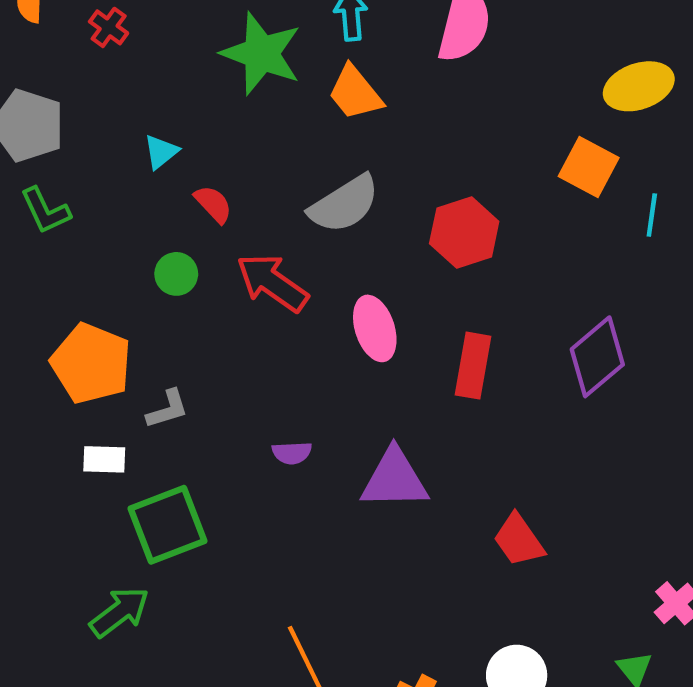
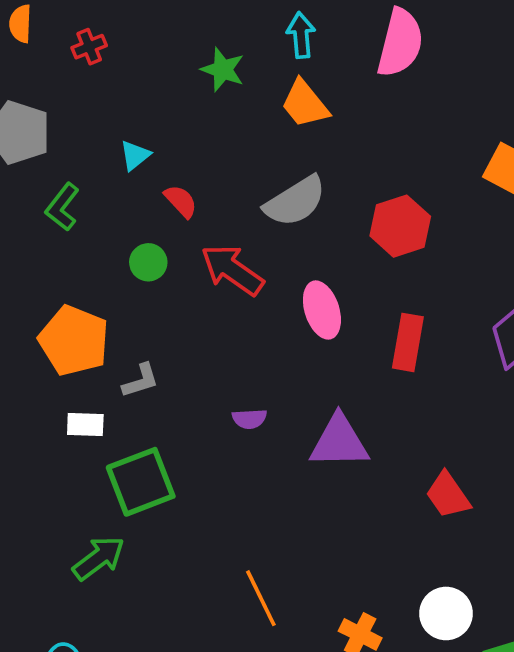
red cross: (109, 27) -> (89, 47), turned 32
green star: (261, 54) -> (223, 70), size x0.6
green L-shape: (45, 211) -> (62, 207), moved, turned 63

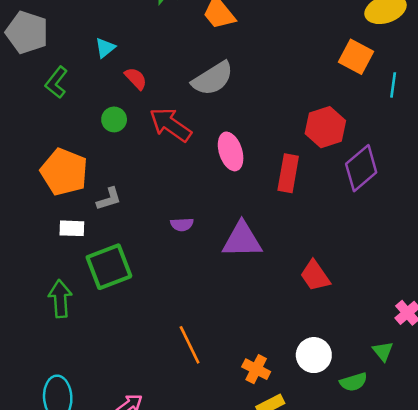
red hexagon: (400, 226) -> (325, 127), moved
green arrow: (99, 558) -> (60, 299), moved, turned -57

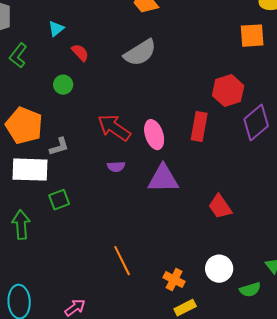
orange square: (356, 57) -> (252, 36), turned -32
red arrow: (170, 125) -> (114, 128), moved
pink ellipse: (231, 151) -> (154, 135), moved
white rectangle: (72, 228) -> (30, 170), size x1.8
green square: (109, 267) -> (59, 200), size x0.6

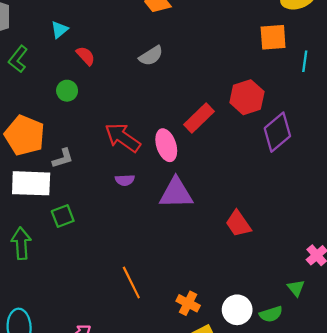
gray semicircle: (140, 53) -> (151, 56), size x0.7
red rectangle: (199, 127) -> (199, 118), moved, turned 36
white circle: (219, 269) -> (237, 310), moved

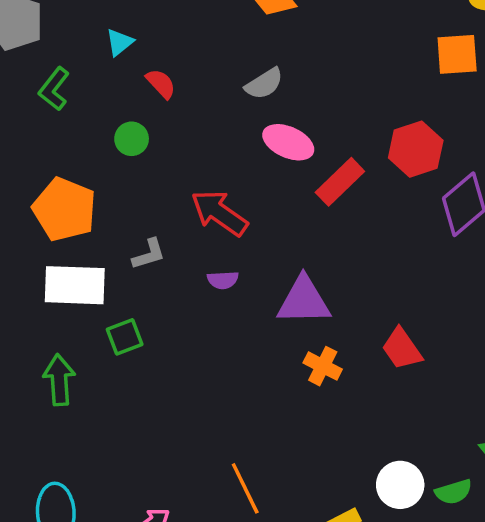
pink ellipse: (166, 145) -> (288, 142), moved, turned -48
gray L-shape: (63, 158) -> (149, 254), moved
orange line: (131, 283) -> (245, 488), moved
orange cross: (188, 303) -> (323, 366), moved

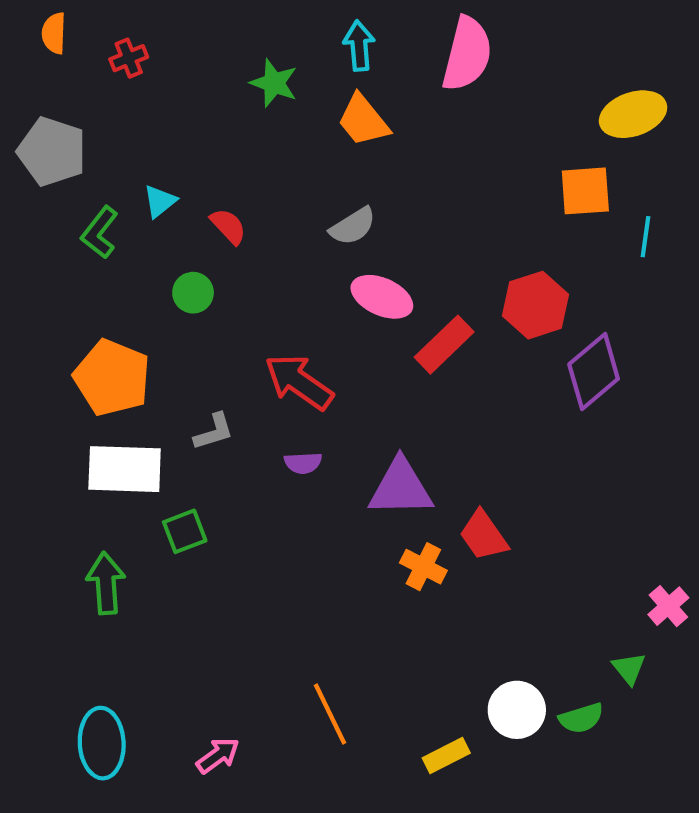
cyan triangle: (119, 42) -> (160, 201), moved
red trapezoid: (402, 349) -> (484, 535), moved

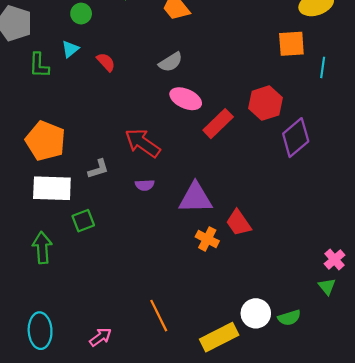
green L-shape: (100, 232) -> (39, 65), turned -36
green circle: (193, 293) -> (81, 14), moved
green triangle: (629, 668) -> (327, 286), moved
yellow rectangle: (446, 756) -> (219, 337), size x1.6

